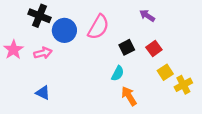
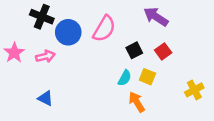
purple arrow: (147, 16) -> (156, 17), size x1.5
yellow square: (165, 72) -> (147, 77), moved, turned -35

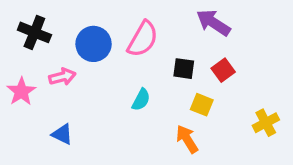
black cross: (42, 17) -> (34, 32), moved
black square: (134, 50) -> (184, 69), turned 35
pink star: (14, 53) -> (21, 92), moved
cyan semicircle: (125, 78) -> (141, 100), moved

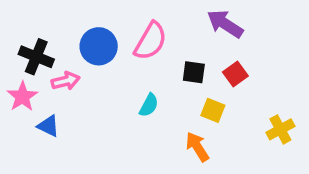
black cross: (34, 32) -> (36, 57), moved
blue triangle: (62, 134) -> (48, 126), moved

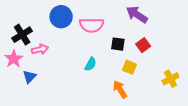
pink semicircle: (151, 41) -> (92, 25), turned 60
blue circle: (99, 46) -> (61, 17), moved
black cross: (36, 57) -> (22, 35), turned 36
blue triangle: (48, 126) -> (29, 77), turned 48

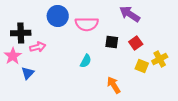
black cross: (22, 35) -> (21, 33), turned 30
yellow square: (129, 67) -> (142, 66), moved
yellow cross: (171, 79) -> (160, 59), moved

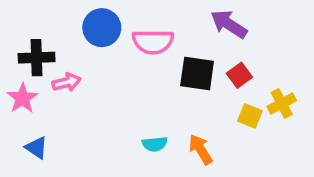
black square: (112, 42) -> (197, 74), size x1.5
cyan semicircle: (86, 61) -> (155, 144), moved, turned 56
blue triangle: (28, 73) -> (37, 148), moved, turned -40

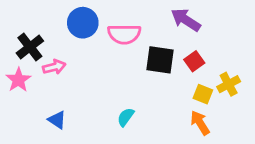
black cross: (37, 58) -> (30, 47), turned -36
cyan semicircle: (155, 144) -> (126, 117), turned 132
blue triangle: (37, 148) -> (57, 120), moved
orange arrow: (201, 149) -> (200, 123), moved

